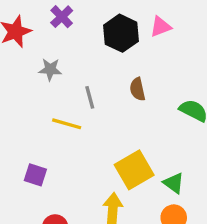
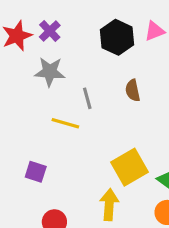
purple cross: (62, 17) -> (50, 31), moved
gray star: (50, 69) -> (50, 72), size x1.4

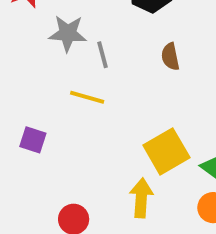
gray line: (87, 98) -> (103, 55), moved
purple square: (36, 172) -> (33, 140), moved

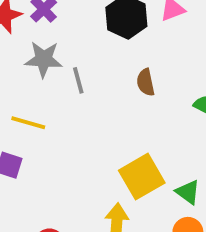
yellow line: (87, 97) -> (28, 123), moved

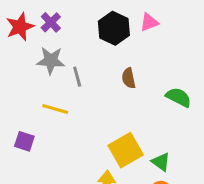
yellow line: (28, 123) -> (55, 109), moved

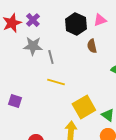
brown semicircle: (129, 78) -> (92, 46), moved
yellow line: (55, 109) -> (56, 82), moved

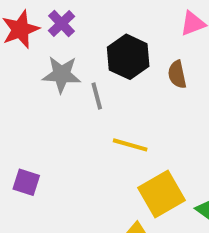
black hexagon: (76, 24) -> (128, 57), moved
yellow line: (56, 82) -> (130, 145), moved

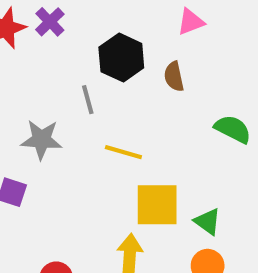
gray star: (62, 74) -> (41, 140), moved
yellow square: (161, 194) -> (157, 205), turned 30

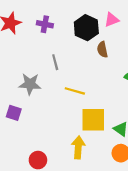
purple cross: (50, 22) -> (45, 24), moved, turned -35
black hexagon: (121, 58) -> (86, 28), moved

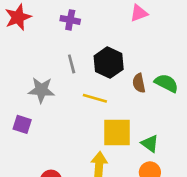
purple cross: (45, 24) -> (70, 20), moved
black hexagon: (86, 28) -> (109, 63), moved
brown semicircle: (102, 50) -> (139, 83), moved

